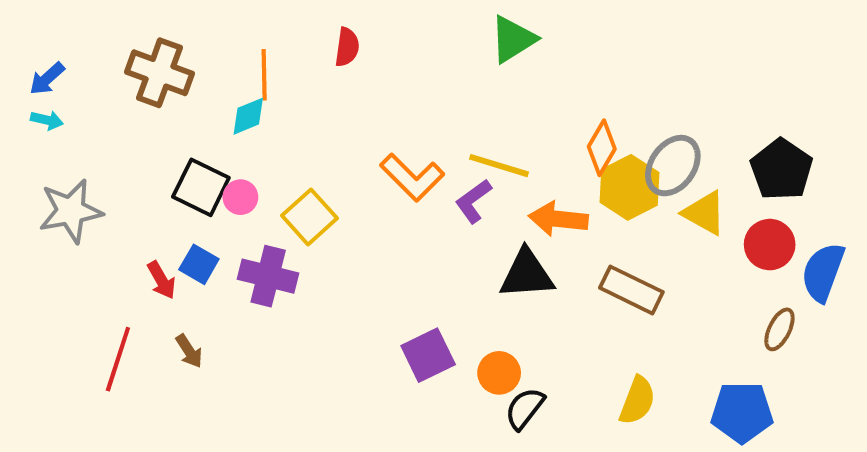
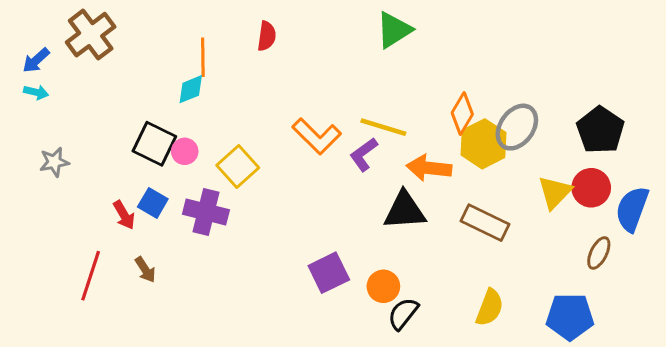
brown cross: (159, 73) -> (91, 35), moved, turned 33
gray star: (71, 211) -> (54, 162), size x0.6
yellow triangle: (704, 213) -> (555, 192), moved, turned 45

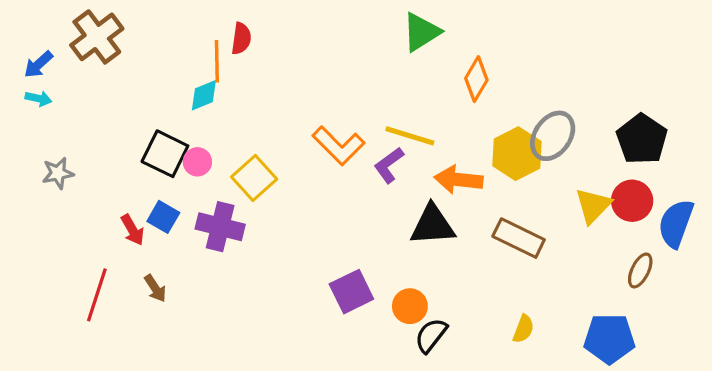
red semicircle: (267, 36) -> (241, 39), moved
orange diamond: (462, 113) -> (476, 79), moved
yellow semicircle: (490, 308) -> (523, 329), size x0.7

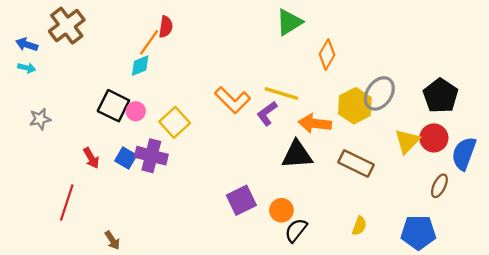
orange line: (217, 61) -> (149, 42), turned 36
blue arrow: (38, 64) -> (27, 44), turned 60
blue square: (163, 217) -> (126, 158), moved
brown arrow: (155, 288) -> (112, 240), moved

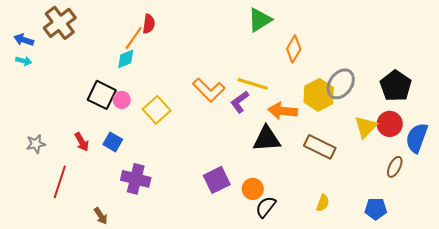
gray star: (40, 119) -> (36, 144), moved
purple cross: (151, 156) -> (136, 179), moved
blue pentagon: (418, 233) -> (376, 209), size x0.7

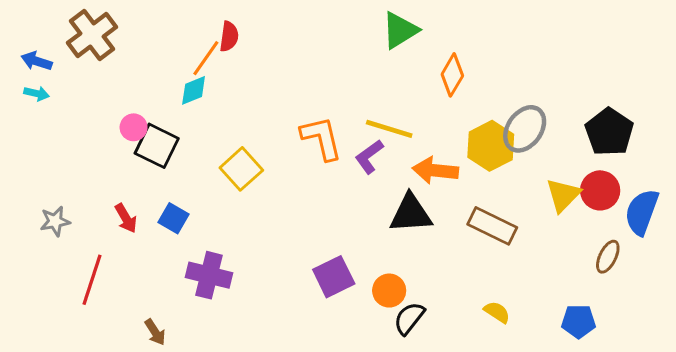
orange L-shape: (209, 90) -> (321, 138), turned -148
pink circle: (122, 100) -> (134, 127), moved
yellow semicircle: (323, 203) -> (497, 312), turned -78

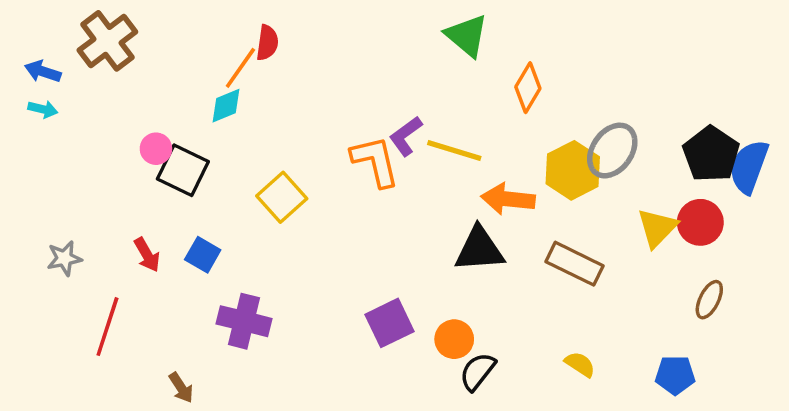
green triangle: (400, 30) -> (467, 36), turned -48
purple L-shape: (369, 157) -> (406, 136), moved
blue semicircle: (642, 212) -> (749, 167), moved

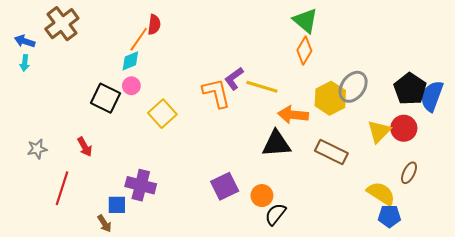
green triangle: (467, 36) -> (305, 20), moved
cyan arrow: (43, 109) -> (25, 63), turned 84
pink circle: (156, 149) -> (131, 86), moved
blue square: (203, 255) -> (117, 205), moved, turned -30
yellow semicircle: (580, 364) -> (381, 193), moved, size x1.6

